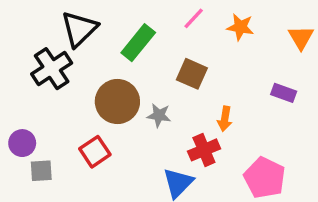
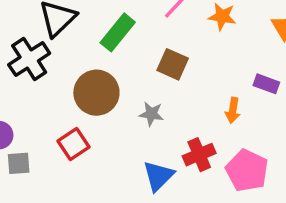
gray star: (159, 115) -> (151, 114), moved
orange arrow: (225, 119) -> (233, 110), moved
red cross: (204, 150) -> (199, 155), moved

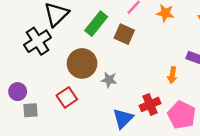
brown square: (173, 64) -> (124, 34), moved
gray star: (151, 114) -> (109, 80), moved

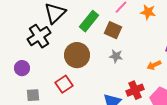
orange arrow: (172, 75) -> (154, 65), turned 56
gray star: (109, 80) -> (116, 56), moved
purple circle: (18, 92) -> (22, 68), moved

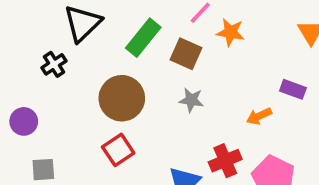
orange star: (148, 12) -> (231, 32), moved
black cross: (39, 36) -> (54, 64), size x0.6
red square: (64, 84) -> (118, 150), moved

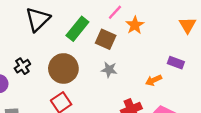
orange star: (231, 32) -> (135, 25), turned 30
black cross: (54, 64) -> (22, 66), moved

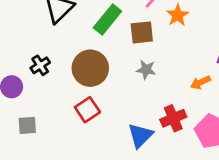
brown square: (106, 39) -> (142, 32), turned -30

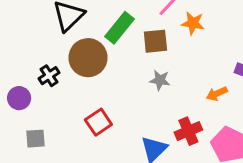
orange star: (178, 15) -> (193, 23), turned -30
brown circle: (90, 68) -> (88, 58), moved

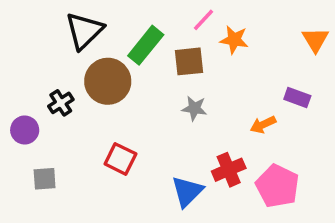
red square: (98, 122) -> (120, 159), turned -30

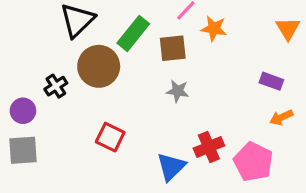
orange arrow: (263, 125) -> (281, 117), moved
gray square: (45, 179) -> (23, 150), moved, size x1.4

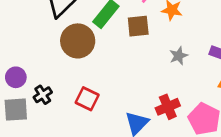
black cross: (56, 86) -> (43, 95), moved
gray star: (178, 91) -> (179, 56), moved, turned -30

